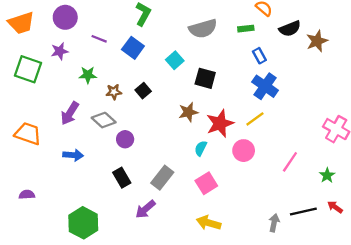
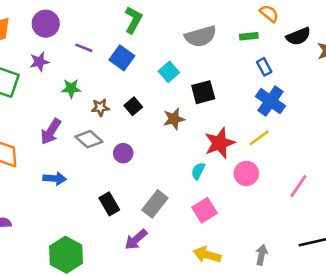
black square: (205, 78) -> (203, 92), turned -30
brown star: (188, 112) -> (174, 119), moved
purple circle: (125, 139) -> (123, 153), moved
gray arrow: (274, 223) -> (262, 255), moved

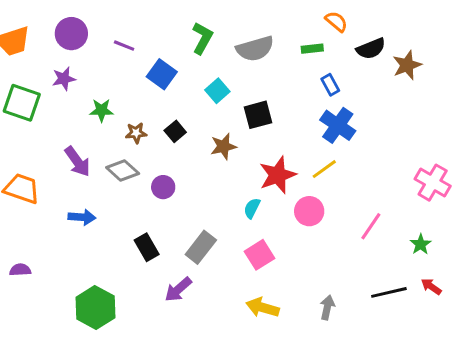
green L-shape: (133, 20) -> (202, 38), moved
purple line: (84, 48) -> (124, 46), moved
purple arrow: (51, 132) -> (77, 161), turned -68

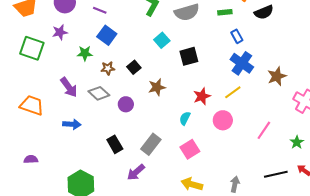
brown star: (407, 65) -> (277, 76), moved
blue square: (162, 74) -> (107, 35), moved
brown star: (223, 146) -> (157, 87), moved
red star: (278, 175) -> (202, 96), size x0.7

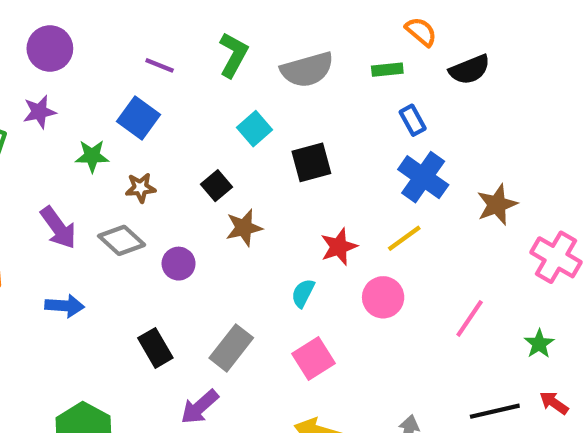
purple line: (100, 10) -> (160, 65), moved
black square: (134, 67) -> (216, 186), moved

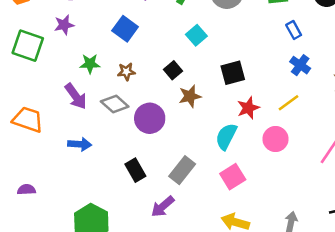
green star: (92, 156) -> (90, 64), moved
black square: (311, 162) -> (233, 73), moved
blue cross: (423, 177) -> (300, 65), size x0.7
purple circle: (179, 264) -> (150, 118), size x1.5
cyan semicircle: (303, 293) -> (226, 136), size x1.5

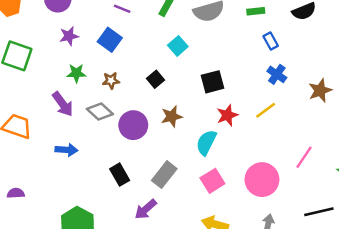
purple star: (64, 25) -> (69, 36), moved
brown star: (190, 96) -> (172, 116), moved
pink circle: (276, 139) -> (262, 180), moved, size x1.4

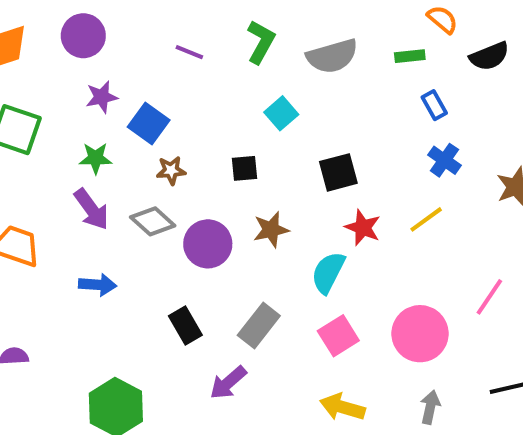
blue square: (110, 40) -> (149, 123), moved
green star: (76, 73) -> (96, 158), moved
black square: (156, 79) -> (245, 168), turned 35
red star: (227, 115) -> (363, 228), turned -30

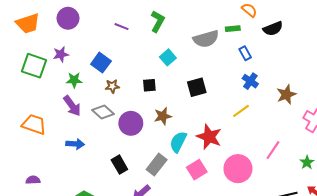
gray semicircle: (332, 56) -> (206, 39), moved
purple star: (102, 97) -> (61, 54), moved
red star: (363, 228) -> (209, 137), moved, size x1.4
cyan semicircle: (328, 272) -> (178, 142), moved

